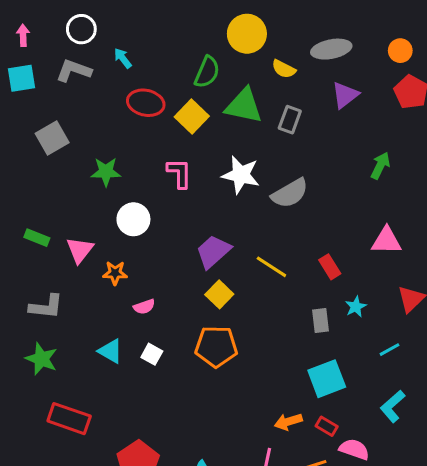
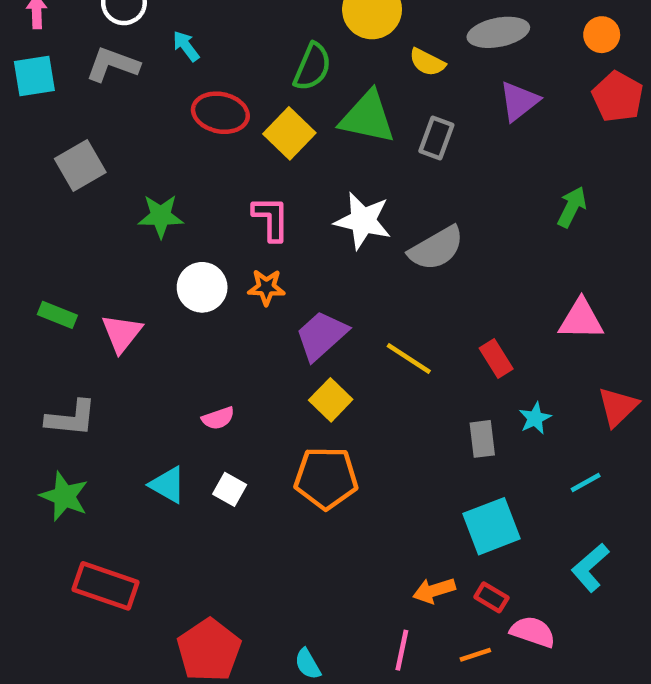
orange star: (115, 273) -> (266, 287), moved

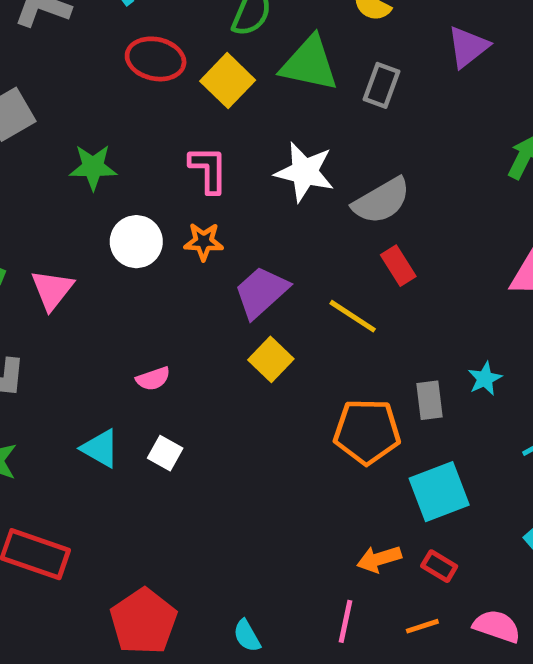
red rectangle: (496, 358) -> (398, 266), moved
orange pentagon: (326, 478) -> (367, 432), moved
pink semicircle: (533, 632) -> (497, 626), moved

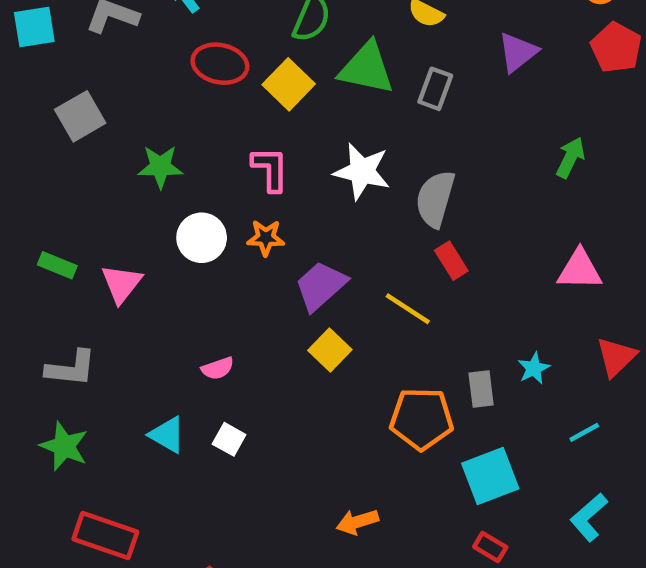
gray semicircle: (381, 201) -> (435, 199), turned 136
orange arrow: (379, 559) -> (357, 522), moved

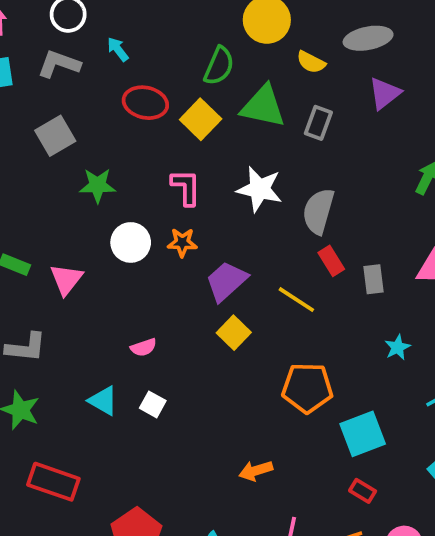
gray square: (80, 116) -> (55, 136), moved
gray rectangle: (481, 389) -> (374, 279), moved

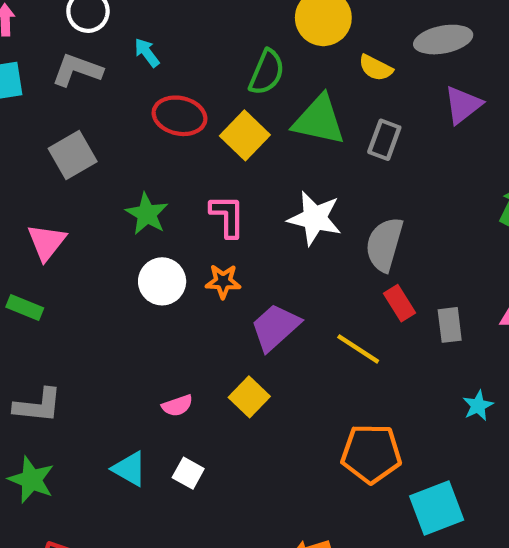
green star: (98, 185) -> (147, 214), moved, turned 30
pink triangle: (66, 279) -> (47, 242), moved
yellow square: (234, 333) -> (249, 397), moved

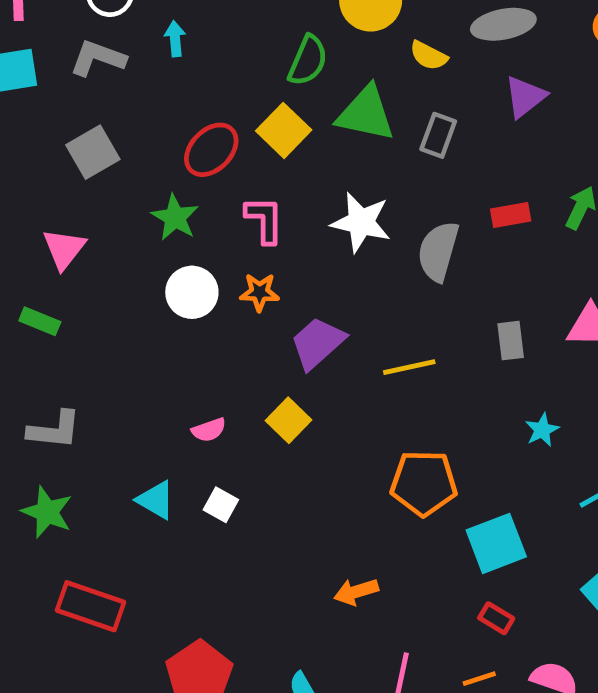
cyan arrow: (147, 53) -> (175, 39), turned 32
red ellipse: (179, 116) -> (211, 150), moved, turned -57
red rectangle: (400, 303) -> (511, 215), moved, turned -68
yellow line: (358, 349) -> (409, 367), turned -45

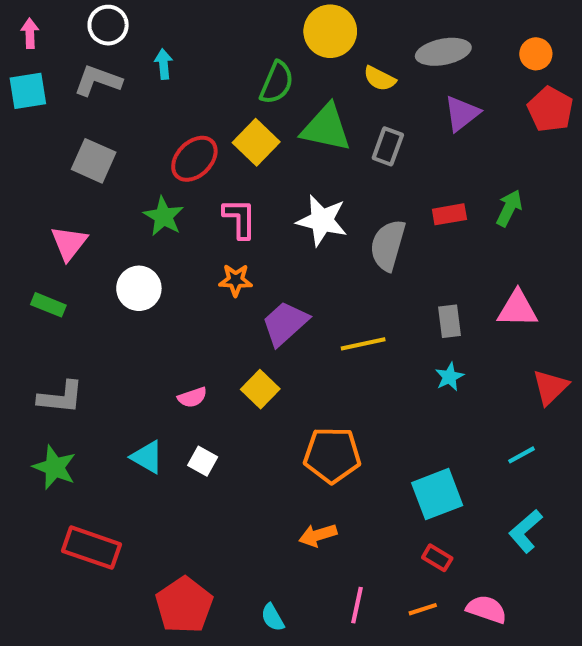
gray square: (93, 152) -> (94, 161), turned -36
white circle: (192, 292) -> (139, 288), moved
cyan star: (542, 430) -> (449, 377), moved
orange pentagon: (424, 483) -> (332, 455), moved

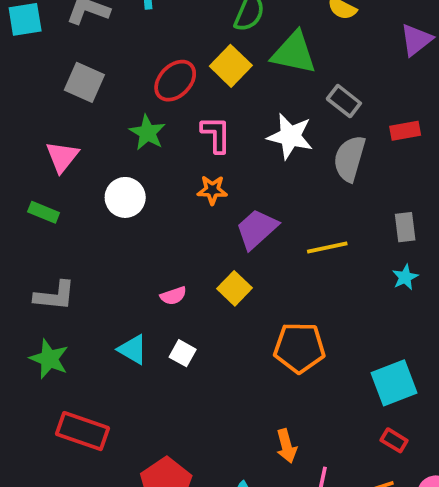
gray rectangle: (388, 146) -> (344, 101), moved, turned -72
orange arrow: (318, 535) -> (286, 446), moved, turned -88

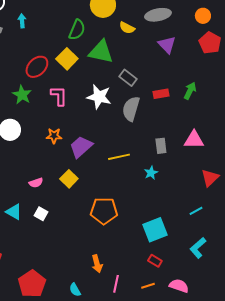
purple triangle: (416, 40) -> (167, 45), turned -36
orange star: (212, 190) -> (54, 136), moved
cyan star: (405, 277) -> (151, 173), moved

